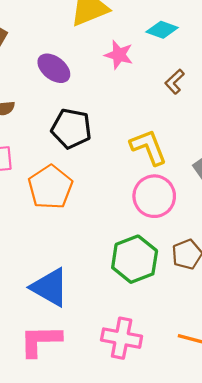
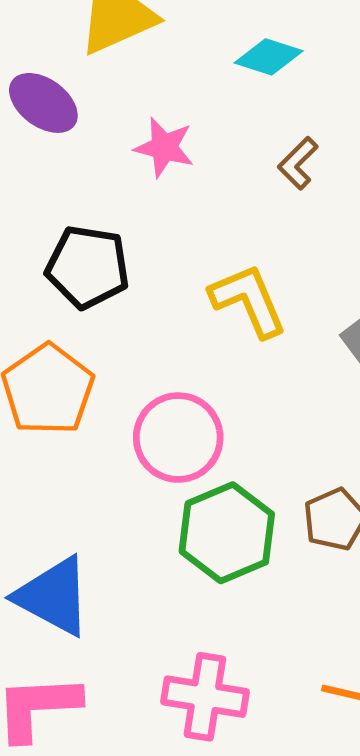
pink star: (119, 55) -> (164, 147), moved
purple ellipse: (54, 68) -> (43, 103), moved
pink circle: (154, 196) -> (178, 438), moved

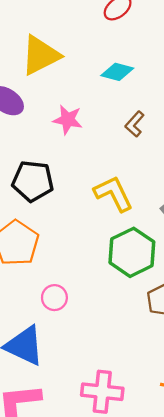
pink circle: (178, 438) -> (54, 298), moved, size x0.6
green hexagon: (227, 533) -> (132, 252), moved

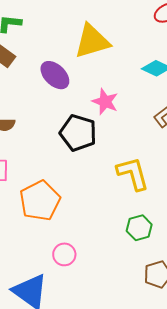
black pentagon: (33, 181) -> (78, 133), moved
green hexagon: (132, 252) -> (139, 228), size x0.6

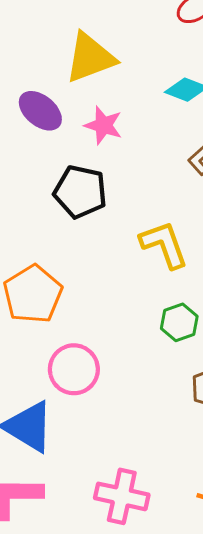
pink star: (105, 102) -> (103, 125), moved
pink circle: (64, 254) -> (74, 369), size x1.5

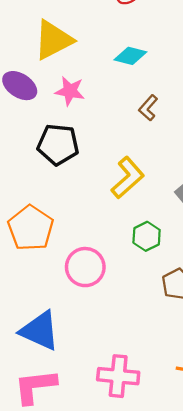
yellow L-shape: (164, 245) -> (128, 178), turned 75
pink circle: (74, 369) -> (85, 267), moved

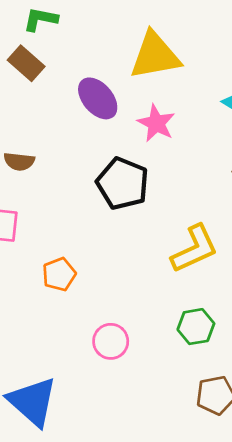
orange pentagon: (31, 228) -> (59, 274), size x0.6
pink circle: (85, 267) -> (111, 341), size x0.7

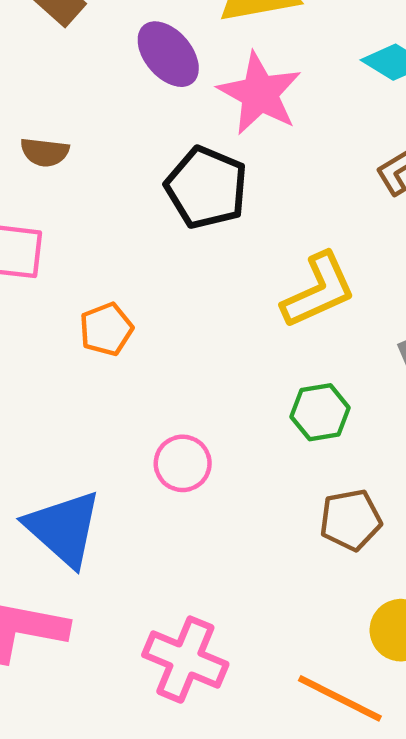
pink star: (156, 123) -> (260, 93), size x1.4
pink circle: (111, 341) -> (183, 463), moved

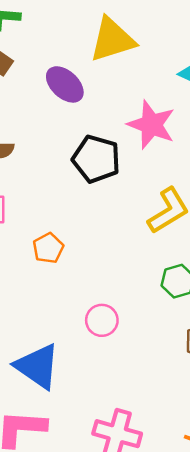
pink star: (260, 93) -> (151, 125), moved

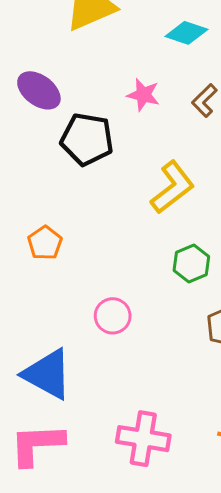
purple ellipse: (65, 84) -> (39, 90), moved
pink star: (151, 125) -> (143, 95), size x0.6

